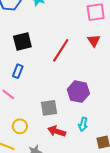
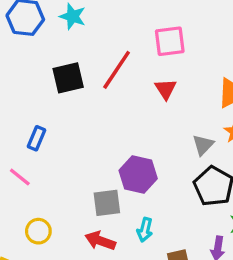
black square: (22, 41) -> (68, 78), moved
red line: (61, 50) -> (117, 70), moved
gray square: (49, 108) -> (107, 203), moved

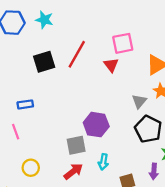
pink square: (170, 41) -> (123, 43), moved
blue rectangle: (37, 138) -> (25, 104), turned 63
pink line: (20, 177) -> (16, 132), turned 35
red arrow: (100, 241) -> (73, 171), turned 126

